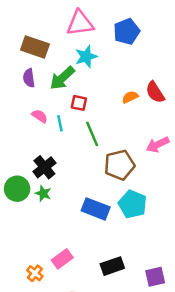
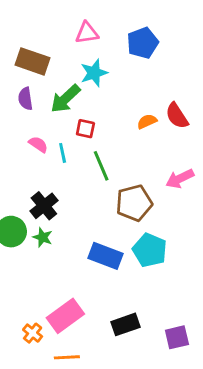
pink triangle: (80, 23) -> (87, 33), size x0.7
pink rectangle: (62, 259) -> (65, 316), size x1.4

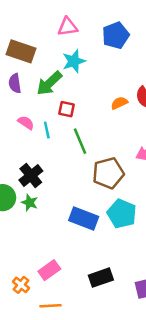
pink rectangle: (65, 316) -> (49, 270), size x0.7

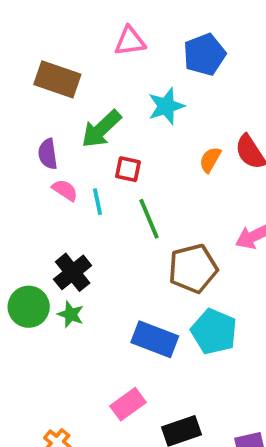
cyan star: (74, 61) -> (166, 106), moved
purple semicircle: (15, 83) -> (48, 154), moved
orange semicircle: (119, 103) -> (210, 160), turned -35
pink rectangle: (49, 270) -> (128, 404), moved

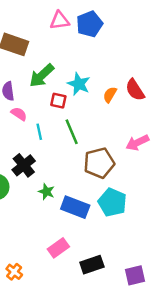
blue pentagon: (204, 55) -> (90, 24), moved
cyan star: (166, 106) -> (79, 84), moved, turned -30
cyan line: (97, 202) -> (39, 132), moved
green star: (71, 314) -> (46, 192), moved

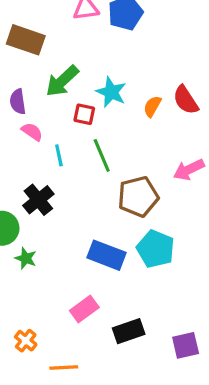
green star: (46, 192) -> (26, 258), moved

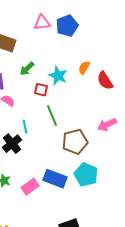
green arrow: (62, 81) -> (27, 69), size x0.7
orange semicircle: (152, 106) -> (84, 68), moved
cyan line: (59, 155) -> (25, 127), moved
pink rectangle: (84, 309) -> (30, 187), moved

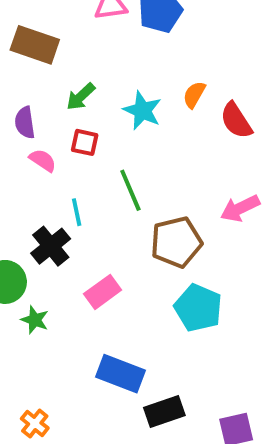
red square: (41, 90) -> (85, 142), moved
blue rectangle: (55, 179) -> (120, 374), moved
pink rectangle: (30, 187) -> (103, 292), moved

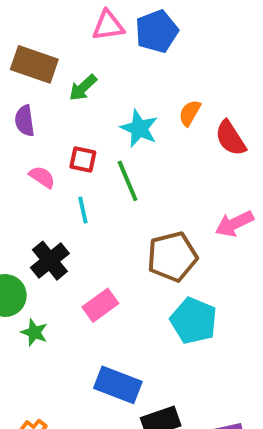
green arrow: (81, 97) -> (83, 88), moved
purple semicircle: (25, 122) -> (25, 121), moved
green line: (130, 190) -> (128, 181), moved
cyan line: (77, 212) -> (83, 210), moved

